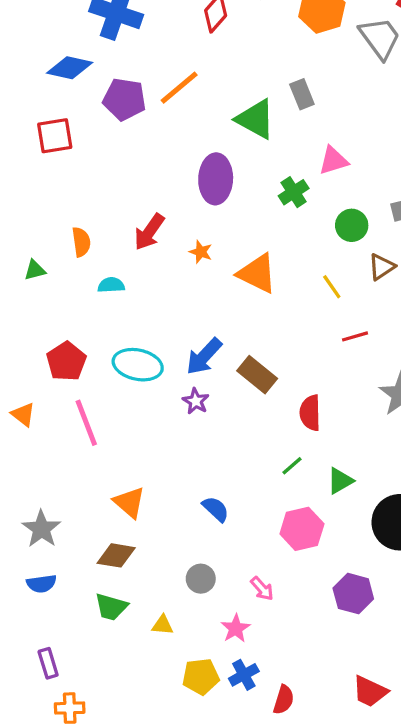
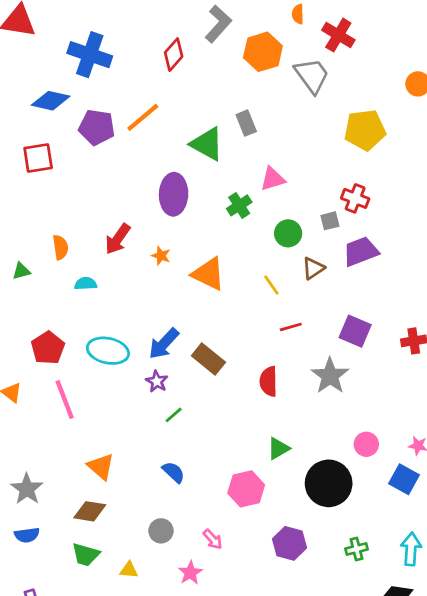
red semicircle: (310, 413) -> (269, 381), moved
green line: (292, 466) -> (174, 415), moved

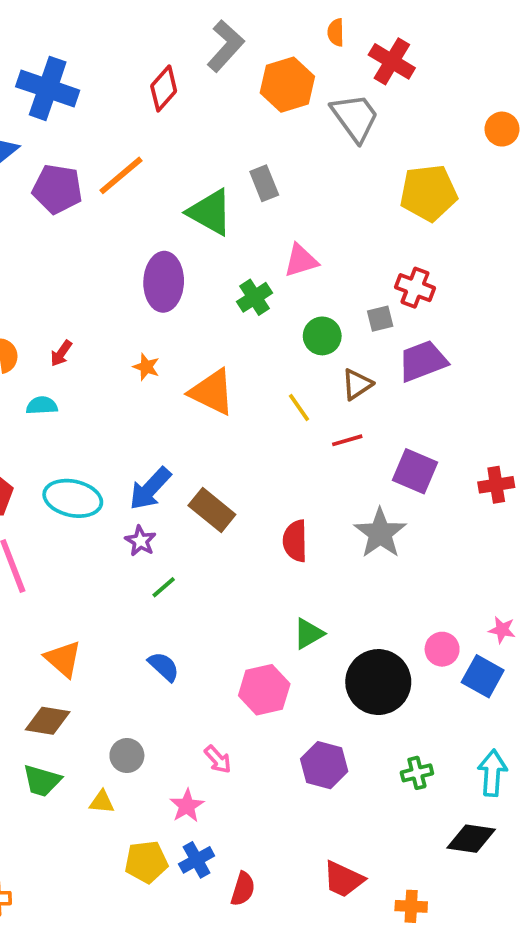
red arrow: (118, 239) -> (61, 353), moved, size x0.6
red line: (291, 327) -> (347, 440), moved
pink circle: (366, 444) -> (442, 649), moved
gray circle: (161, 531) -> (127, 756), moved

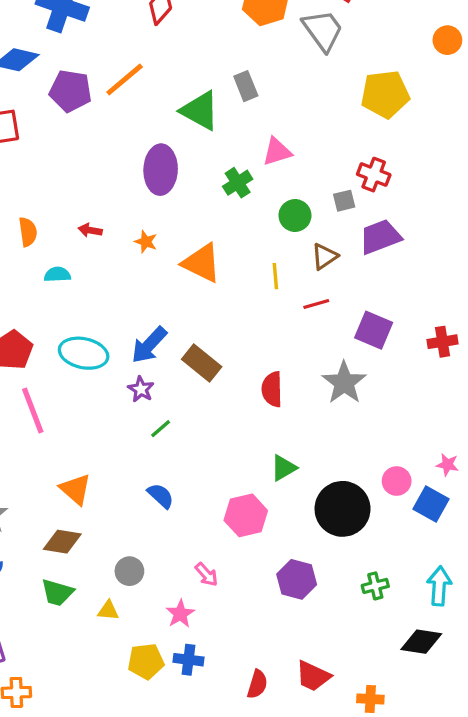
red arrow: (61, 353) -> (90, 230), moved, turned 65
yellow line: (299, 407) -> (275, 276), turned 30
blue cross: (197, 860) -> (188, 660), turned 36
red semicircle: (243, 889) -> (257, 684), moved

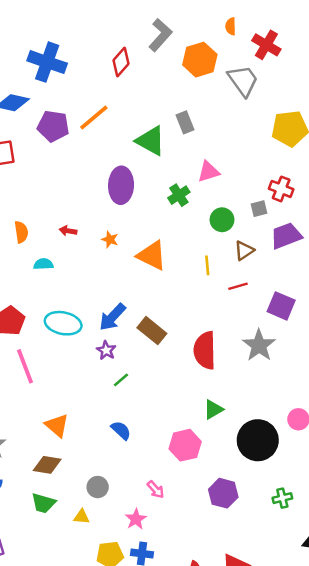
red semicircle: (272, 389) -> (205, 350), size x1.4

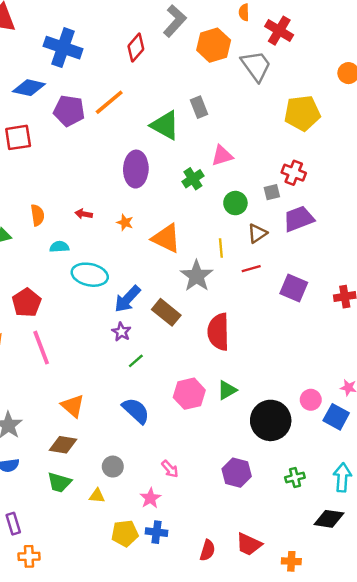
cyan ellipse: (63, 323) -> (90, 275), moved
gray star: (259, 345) -> (197, 276), moved
blue semicircle: (121, 430) -> (136, 411), size x1.4
pink hexagon: (185, 445) -> (189, 394), moved

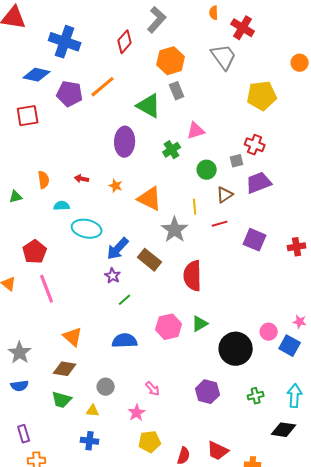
orange hexagon: (214, 45) -> (171, 61), moved
blue semicircle: (136, 411) -> (125, 341), turned -45
blue cross: (157, 532) -> (90, 441), moved
yellow pentagon: (125, 533) -> (150, 442), moved

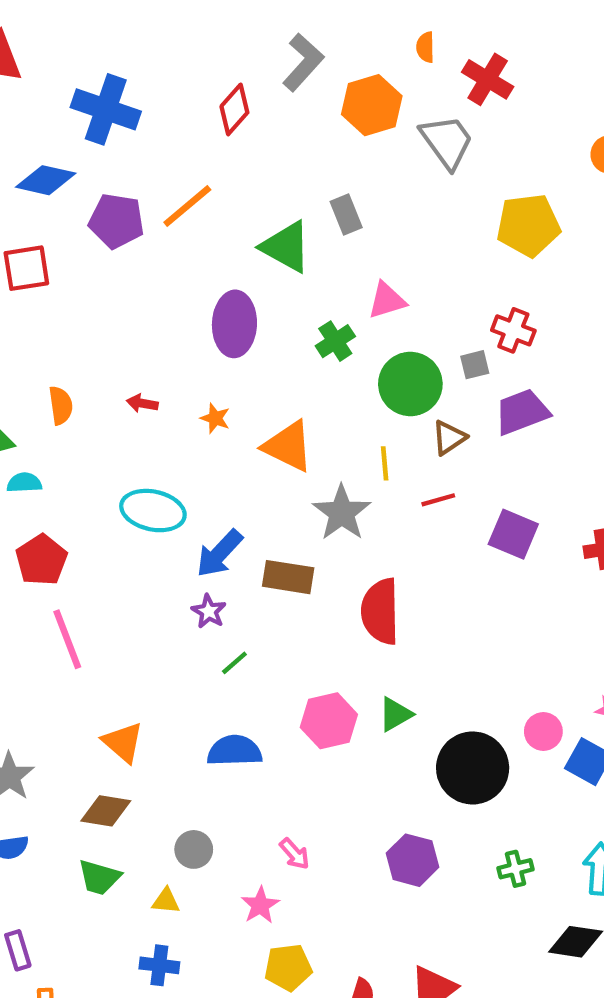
orange hexagon: (171, 61) -> (372, 105), moved
green circle: (207, 170) -> (410, 384), size x1.5
cyan semicircle: (62, 206) -> (24, 483), moved
brown rectangle: (150, 260) -> (288, 577), turned -30

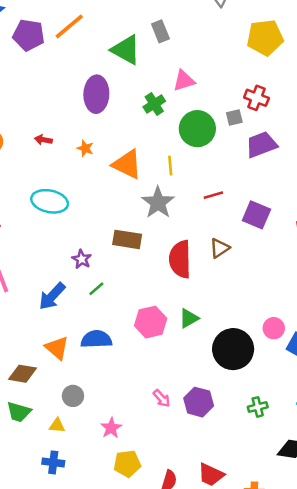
brown triangle: (449, 438) -> (220, 248), moved
yellow line: (385, 463) -> (170, 166), moved
blue arrow: (219, 553) -> (52, 296), moved
orange triangle: (123, 742) -> (57, 348), moved
pink arrow: (295, 854) -> (162, 398), moved

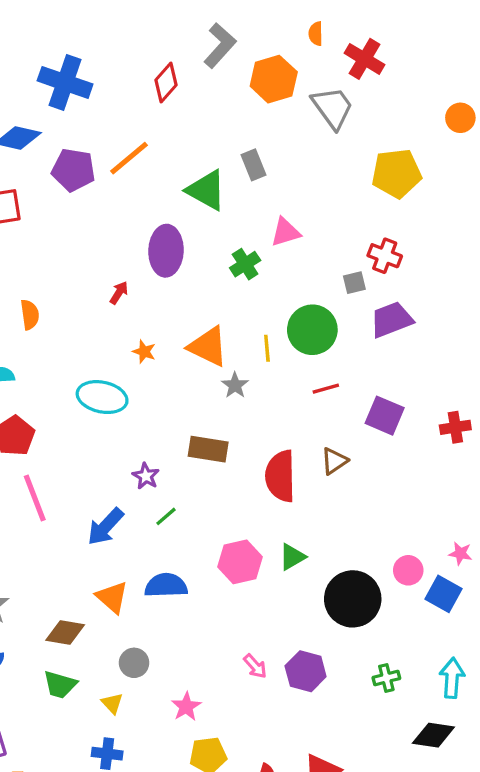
green circle: (197, 129) -> (312, 330), moved
red arrow: (43, 140) -> (119, 293), moved, turned 112
orange star: (85, 148) -> (144, 352), moved
gray star: (158, 203) -> (235, 385), moved, size x0.6
yellow triangle: (57, 425) -> (112, 703), turned 42

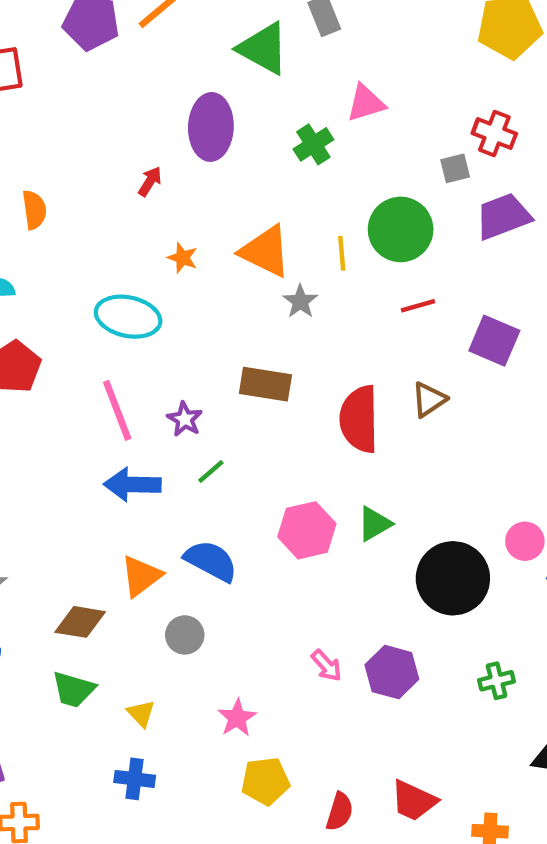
pink line: (35, 498) -> (117, 410), moved
blue arrow: (105, 527) -> (132, 485), turned 48
blue semicircle: (166, 585) -> (211, 561), turned 30
orange triangle: (112, 597) -> (141, 576), turned 42
gray circle: (134, 663) -> (185, 635), moved

